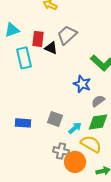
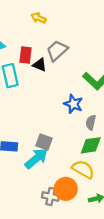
gray semicircle: (98, 101) -> (91, 122), turned -40
cyan arrow: (75, 128) -> (36, 158), moved, size x1.6
gray cross: (61, 151) -> (51, 196), moved

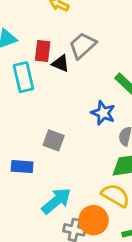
gray square: (44, 142) -> (54, 140), moved
cyan arrow: (36, 158) -> (56, 201), moved

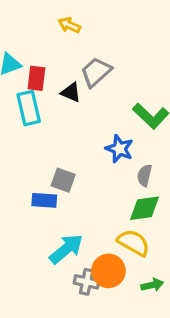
red rectangle: (43, 51) -> (36, 78), moved
blue rectangle: (22, 167) -> (44, 200), moved

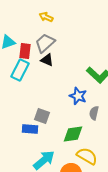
gray trapezoid: (96, 72) -> (45, 43), moved
cyan rectangle: (29, 108) -> (20, 70), turned 40
green diamond: (144, 208) -> (73, 134), moved

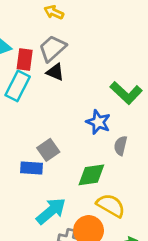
gray square: (42, 116) -> (48, 150), turned 35

